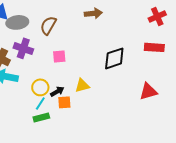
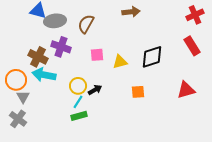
red rectangle: (154, 47) -> (192, 46), turned 54
yellow triangle: (82, 85) -> (120, 62), moved
orange square: (64, 102) -> (138, 92), moved

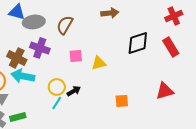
black diamond: (152, 57) -> (138, 43), moved
orange square: (138, 92) -> (122, 101), moved
green rectangle: (79, 116) -> (18, 117), moved

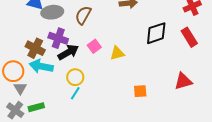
pink square: (76, 56) -> (94, 46), turned -32
black arrow: (74, 91) -> (68, 52), moved, size x1.5

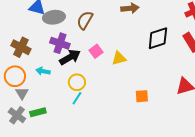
brown cross: (35, 48) -> (21, 47), moved
cyan arrow: (41, 66) -> (43, 71), size x0.6

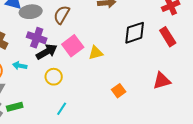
pink square: (96, 51) -> (73, 46), size x1.5
orange square: (142, 96) -> (119, 91), turned -32
cyan line: (77, 98) -> (62, 109), moved

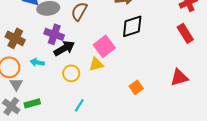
black diamond: (135, 33) -> (132, 26), moved
pink square: (73, 46) -> (104, 46), moved
yellow triangle: (96, 53) -> (96, 64), moved

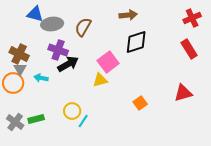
yellow circle: (71, 73) -> (72, 111), moved
gray triangle: (16, 84) -> (20, 69), moved

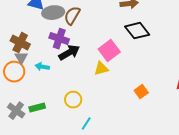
brown semicircle: (83, 27) -> (72, 16), moved
black diamond: (136, 42) -> (137, 31), turned 70
cyan line: (83, 121) -> (86, 124), moved

